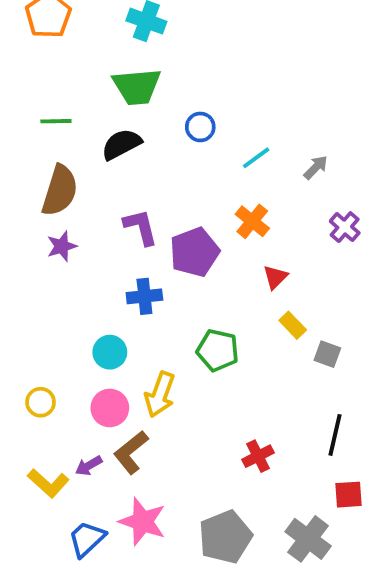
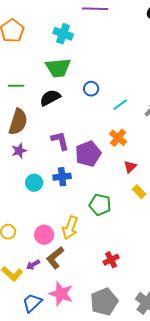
cyan circle: (110, 352) -> (34, 183), moved
red cross: (258, 456) -> (111, 260), moved

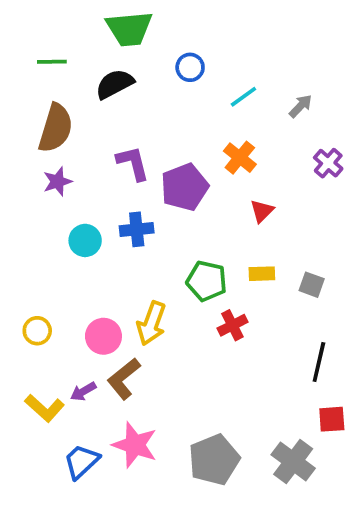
yellow rectangle: (139, 192) -> (262, 274), moved, turned -48
red cross: (111, 260) -> (232, 325), moved

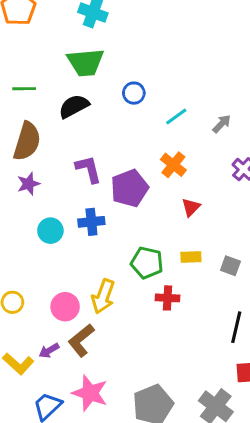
red cross: (232, 325) -> (168, 298), turned 30

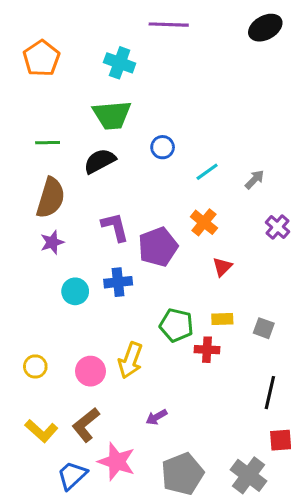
red cross: (168, 298) -> (207, 350), moved
brown L-shape: (81, 340) -> (86, 425), moved
purple arrow: (49, 351) -> (156, 417), moved

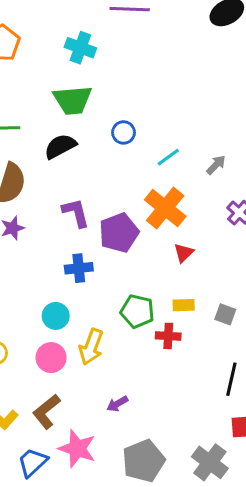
orange cross: (204, 222) -> (165, 208), size x1.5
cyan circle: (75, 291) -> (56, 316), moved

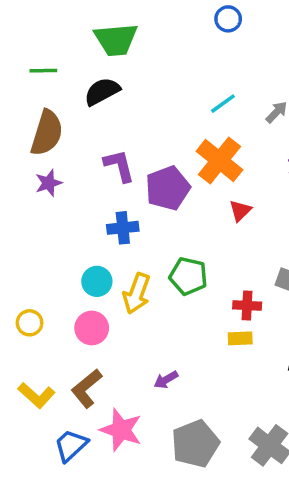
blue circle: (124, 132) -> (228, 19), moved
yellow rectangle: (184, 305) -> (240, 338), moved
red cross: (168, 336) -> (247, 306), moved
yellow arrow: (91, 347) -> (137, 293), moved

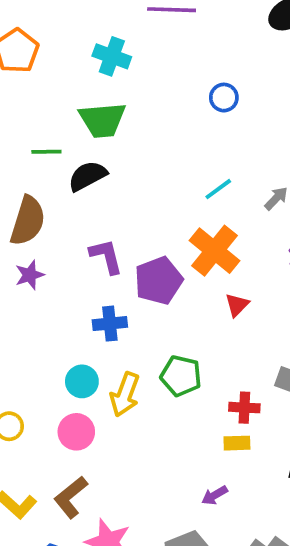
green line: (43, 71) -> (46, 152), moved
purple arrow: (166, 380) -> (215, 495), moved

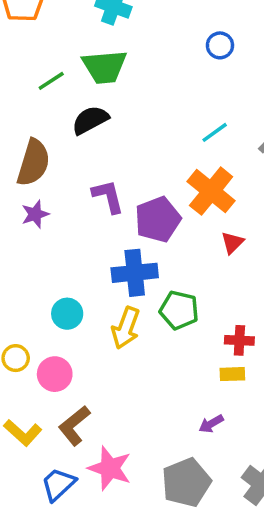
green line: (46, 152) -> (51, 81), moved, turned -32
blue cross: (110, 324) -> (135, 273), moved, size x1.4
cyan circle: (82, 381) -> (67, 314), moved
pink circle: (76, 432) -> (55, 374), moved

